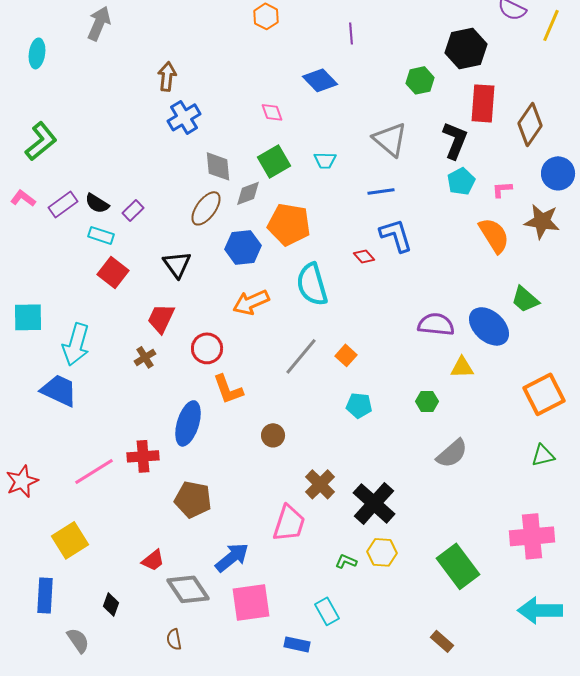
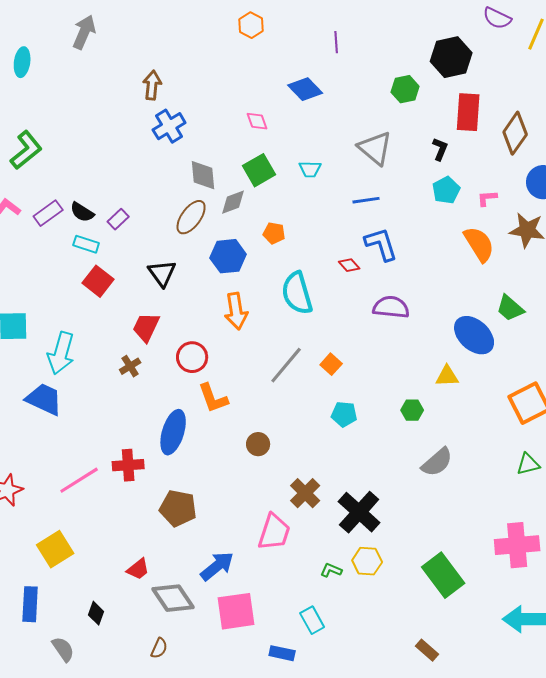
black L-shape: (455, 140) -> (440, 149), size x0.6
orange pentagon: (289, 224) -> (274, 233), size x0.5
orange arrow: (251, 302) -> (236, 311), turned -75
purple semicircle: (436, 324) -> (391, 307), moved
brown semicircle: (174, 639) -> (159, 648), turned -145

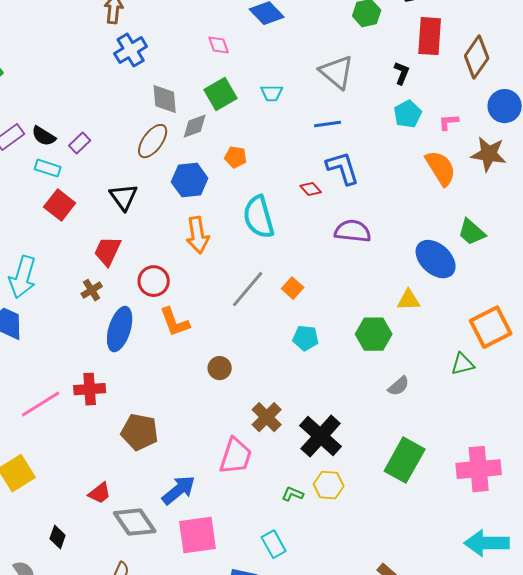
green hexagon: (412, 410) -> (374, 334), size x1.6
blue ellipse: (173, 432) -> (120, 329), moved
gray semicircle: (437, 462) -> (399, 386), size x0.7
green triangle: (528, 464) -> (463, 364), moved
green rectangle: (443, 575) -> (405, 460), moved, turned 66

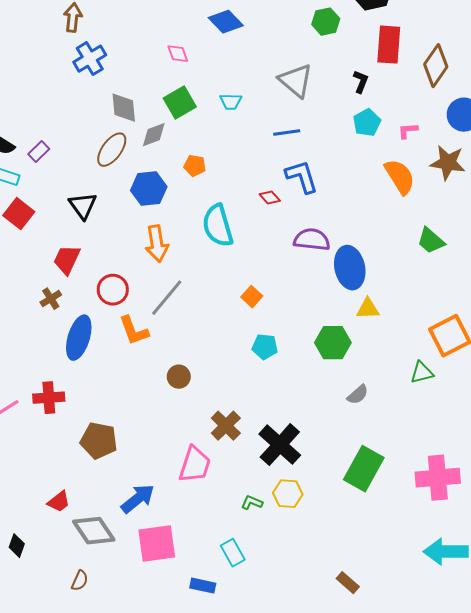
blue ellipse: (436, 259) -> (350, 268), moved, turned 36
gray line: (248, 289) -> (167, 298), moved

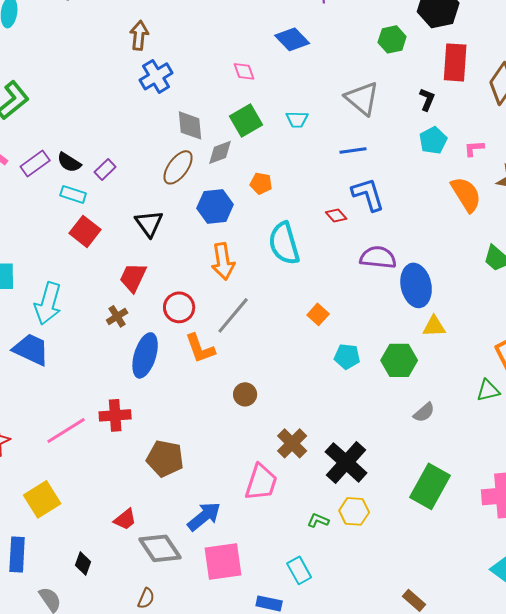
cyan pentagon: (265, 347) -> (347, 356), moved

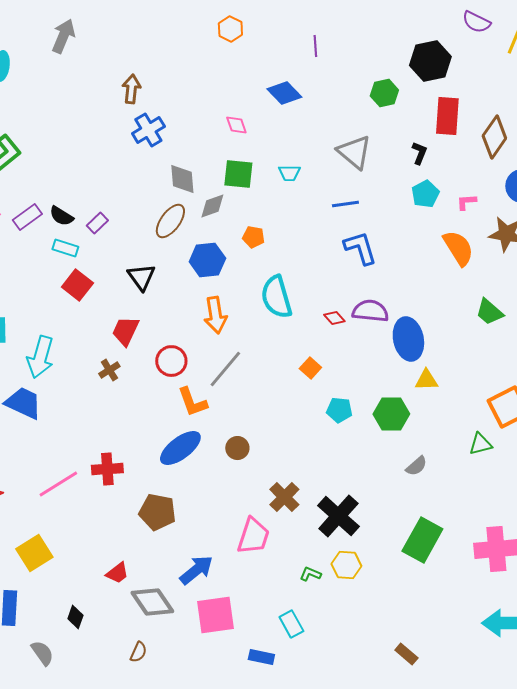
green square: (246, 120) -> (238, 174), turned 36
red diamond: (336, 215) -> (334, 318), moved
blue ellipse: (145, 355) -> (180, 448), moved, turned 36

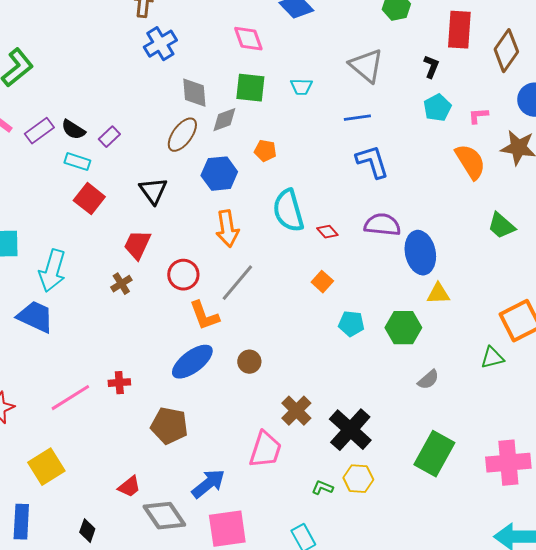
pink diamond: (236, 125) -> (248, 39), size x1.4
red diamond: (334, 318) -> (327, 232), moved
red cross: (107, 469) -> (119, 383), size x0.7

